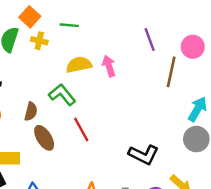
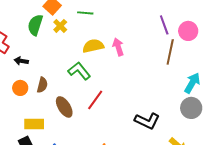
purple line: (150, 40) -> (164, 25), moved
yellow cross: (39, 41) -> (60, 26), turned 32
brown semicircle: (31, 111) -> (42, 85), moved
red line: (81, 129) -> (95, 100), turned 65

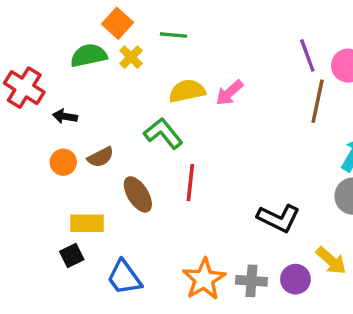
green semicircle: (35, 25) -> (89, 55), turned 60
pink arrow: (118, 47) -> (229, 93), turned -114
brown semicircle: (42, 85) -> (101, 157), turned 49
red line: (95, 100) -> (190, 183), turned -30

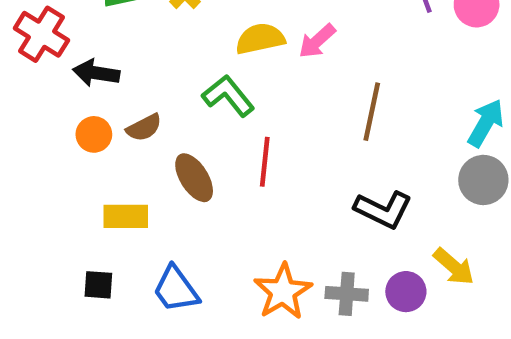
brown line: (318, 101) -> (372, 112), moved
black arrow: (65, 116) -> (96, 73), size x1.4
black square: (72, 255) -> (98, 285), moved, turned 30

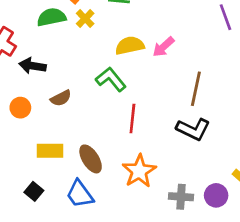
orange circle: (94, 134) -> (20, 108), moved
brown ellipse: (194, 178) -> (91, 159), moved
black L-shape: (383, 210) -> (193, 129), moved
black square: (98, 285) -> (34, 191), turned 36
orange star: (283, 292) -> (139, 171), moved

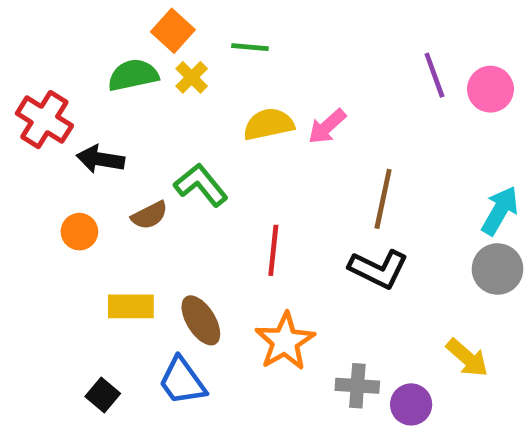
green L-shape: (111, 79) -> (201, 185), moved
black square: (34, 191) -> (103, 395), moved
purple circle: (216, 195) -> (411, 404), moved

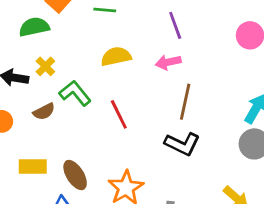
purple line: (434, 75) -> (175, 25), moved
yellow cross: (192, 77) -> (45, 66), moved
pink arrow: (327, 127) -> (168, 62), moved, turned 30
red line: (273, 250) -> (119, 114), moved, turned -32

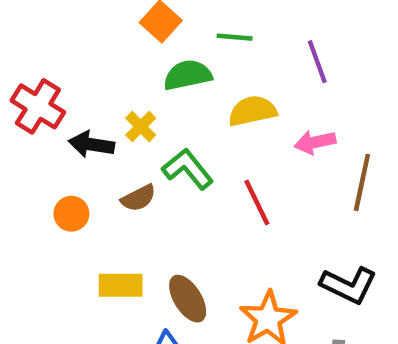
purple line: (175, 25) -> (317, 62), moved
green semicircle: (34, 27) -> (188, 75), moved
pink arrow: (168, 62) -> (315, 142), moved
black L-shape: (182, 144) -> (349, 285), moved

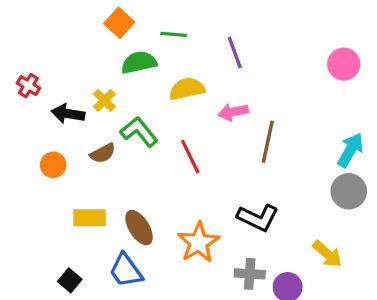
red cross: (38, 106) -> (28, 86), size x0.6

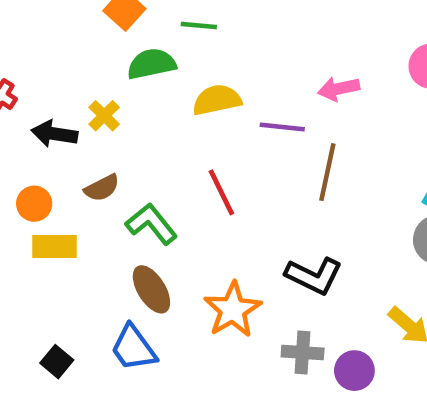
purple line: (235, 53) -> (282, 127), moved, turned -64
pink arrow: (233, 112) -> (339, 89), moved
green L-shape: (139, 132) -> (151, 224), moved
yellow rectangle: (89, 218) -> (54, 247), moved

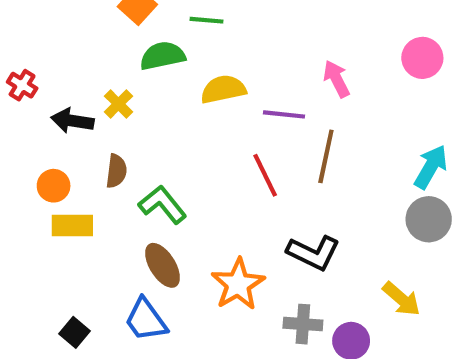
pink arrow: (339, 89) -> (336, 79), turned 75
brown semicircle: (102, 188) -> (116, 171), turned -56
red line: (221, 192) -> (265, 175), moved

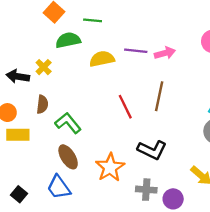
pink arrow: (336, 79) -> (165, 53), turned 102
purple line: (284, 114) -> (136, 51), moved

